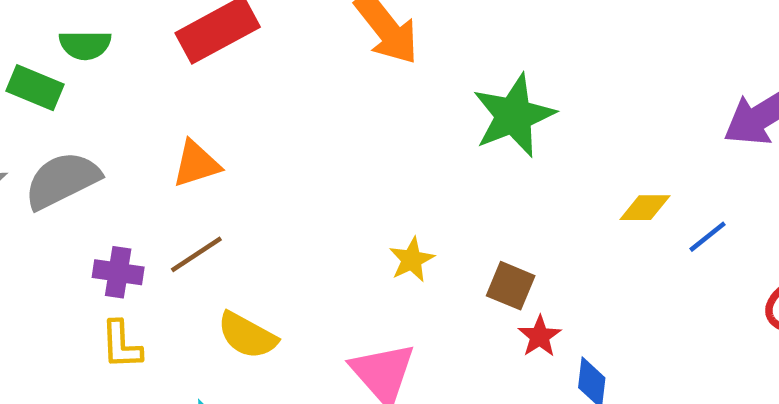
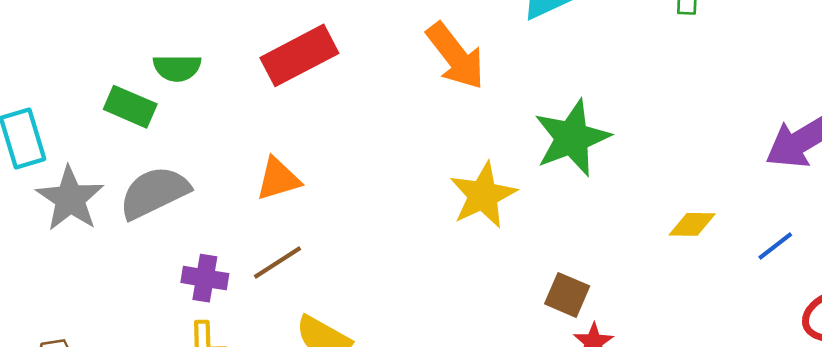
blue line: (707, 237) -> (775, 246), moved
yellow star: (412, 260) -> (483, 195), moved, size x1.6

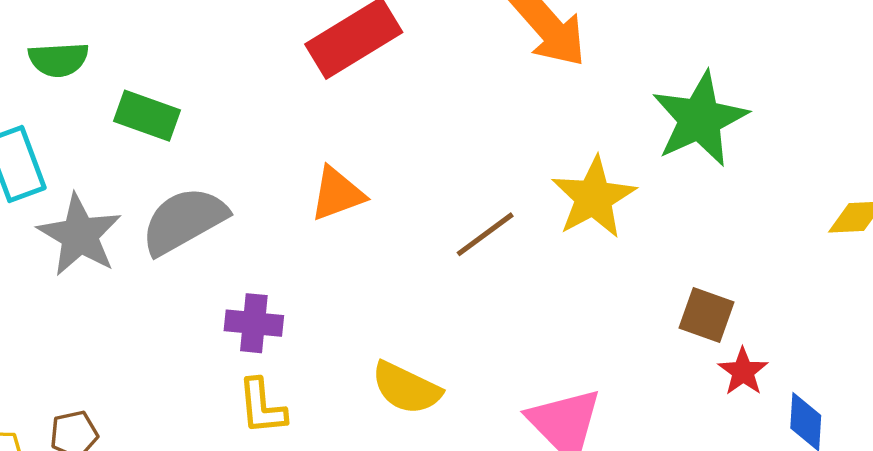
green semicircle: (177, 68) -> (58, 59), moved
brown line: (277, 263) -> (485, 234), moved

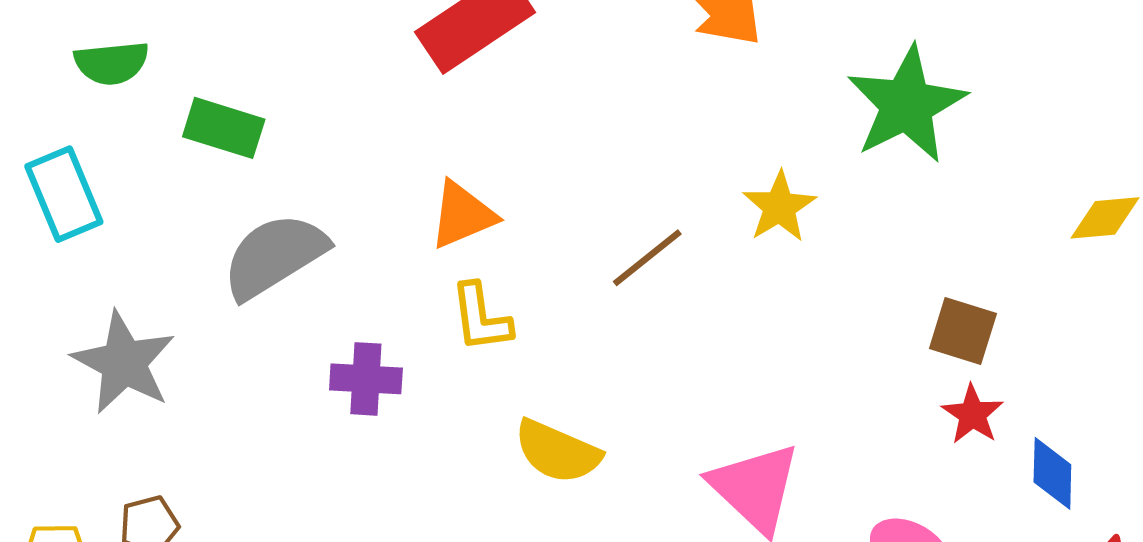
yellow star: (594, 197) -> (779, 207), size x0.7
gray star: (80, 235) -> (124, 363), moved
brown square: (706, 315) -> (963, 331), moved
yellow L-shape: (262, 407) -> (481, 318), moved

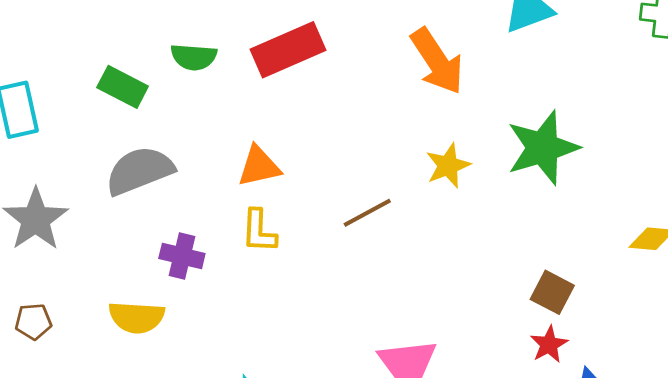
green semicircle: (112, 63) -> (194, 57), moved
yellow star: (779, 207) -> (448, 166), moved
yellow semicircle: (557, 452) -> (137, 317), moved, turned -30

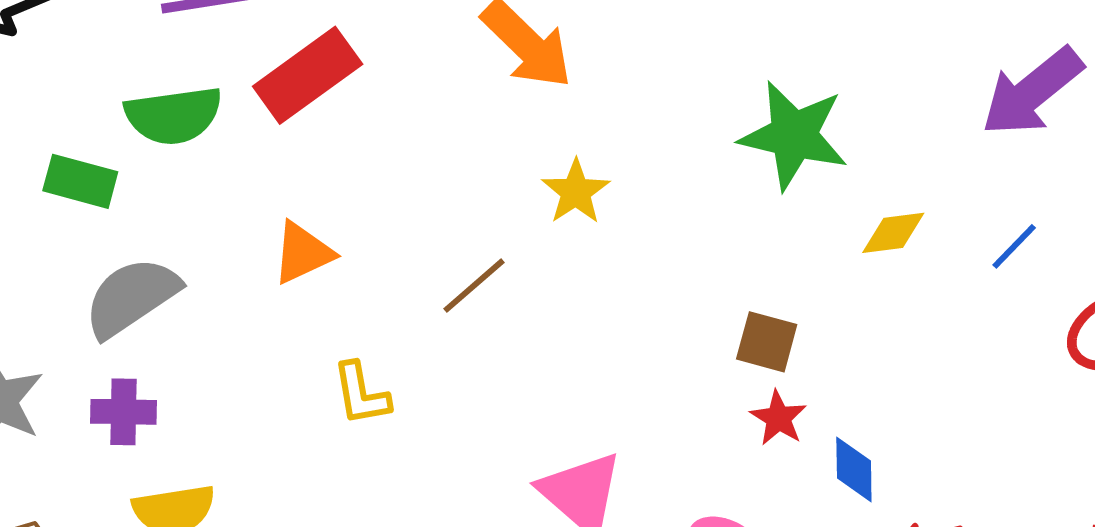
green semicircle: (194, 57) -> (174, 115), size x1.4
green star: (543, 148) -> (794, 135), moved, turned -30
yellow L-shape: (259, 231) -> (361, 394), moved
purple cross: (182, 256) -> (124, 412), moved

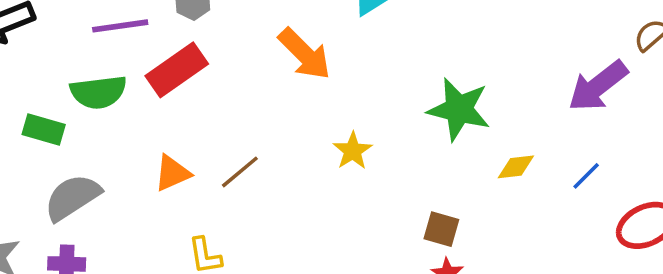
yellow star: (576, 192) -> (353, 151), moved
brown line: (474, 286) -> (240, 172), moved

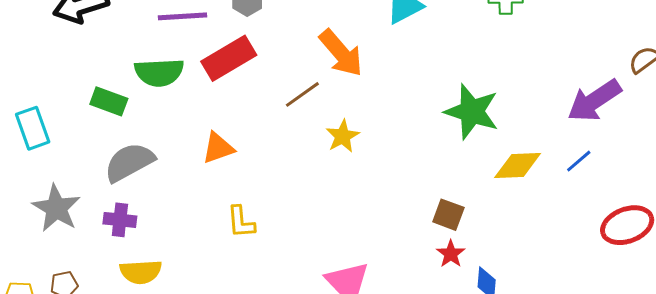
yellow star: (353, 151) -> (343, 136), moved
yellow diamond: (516, 167) -> (518, 166), size x1.4
brown line: (240, 172) -> (302, 94), moved
blue line: (586, 176) -> (579, 161), moved

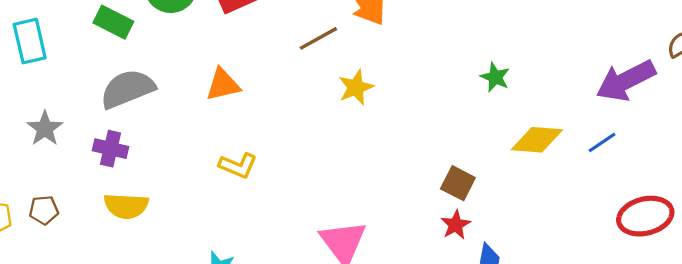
green star: (472, 112) -> (495, 77), size x0.5
gray star: (56, 208) -> (45, 129), size x0.7
yellow L-shape: (241, 222) -> (238, 166), turned -69

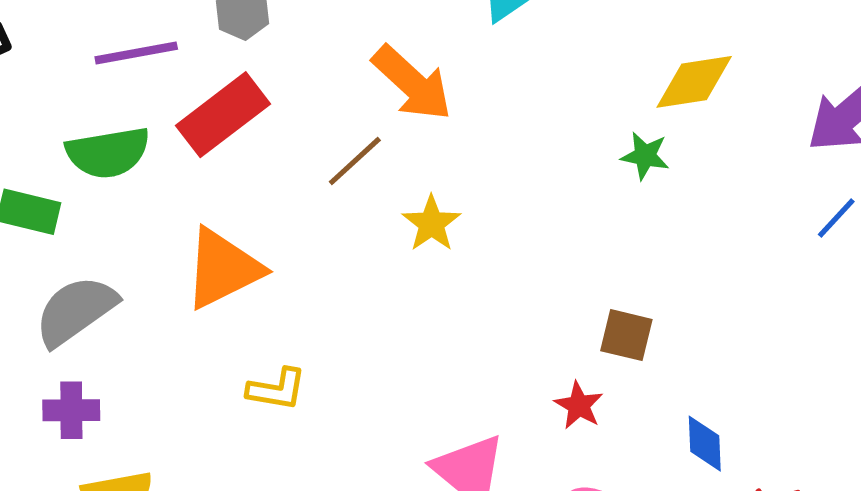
orange triangle: (223, 85) -> (223, 269), size x1.5
yellow diamond: (537, 140) -> (694, 82), moved
red star: (456, 225) -> (579, 405), moved

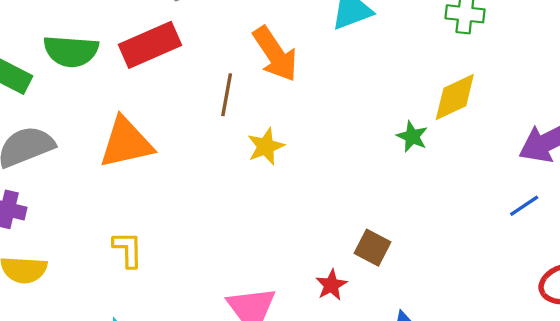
yellow diamond: (694, 82) -> (455, 97), turned -30
brown line: (355, 161) -> (227, 95), turned -51
yellow L-shape: (277, 389) -> (128, 249), moved, turned -114

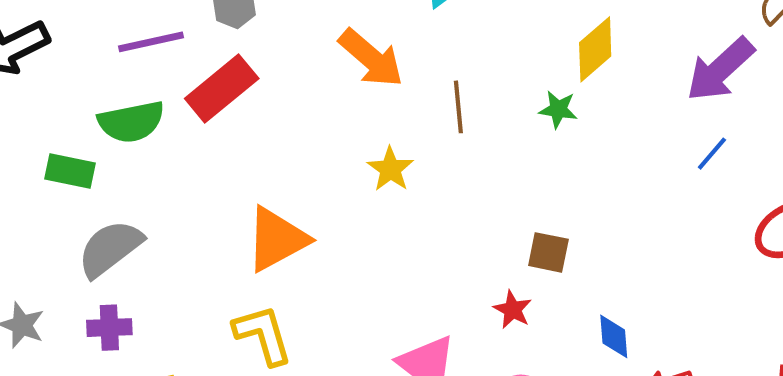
brown line: (227, 95) -> (458, 107), moved
orange triangle: (126, 143) -> (277, 239), moved
yellow L-shape: (128, 249) -> (263, 335), size x1.4

